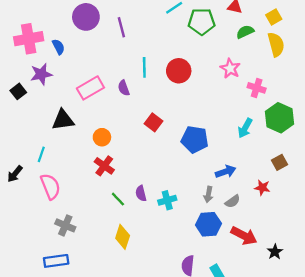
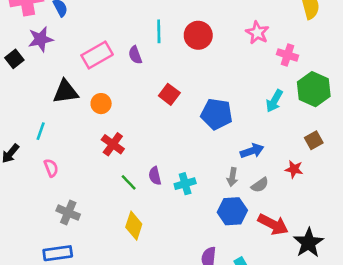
orange circle: (102, 137) -> (101, 104), moved
pink semicircle: (50, 186) -> (51, 168), size x0.6
black star: (275, 252) -> (309, 243), size x1.6

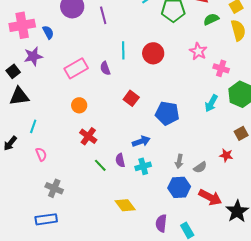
black triangle: (66, 92) -> (19, 96), moved
blue arrow: (252, 151) -> (141, 141), moved
yellow diamond: (134, 226) -> (125, 205), moved, turned -55

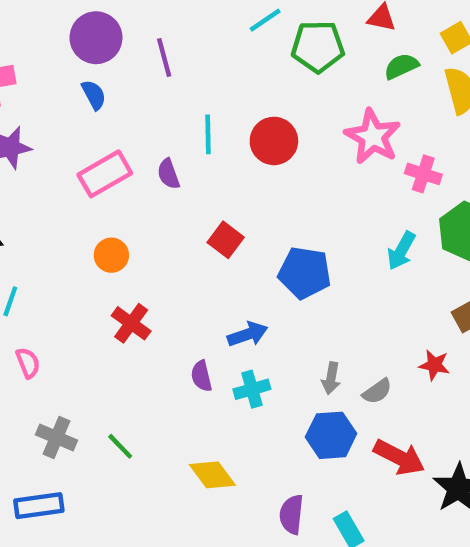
blue semicircle: (48, 32) -> (94, 95), moved
pink star: (198, 51) -> (373, 137), size x1.4
green line: (100, 165) -> (120, 446), moved

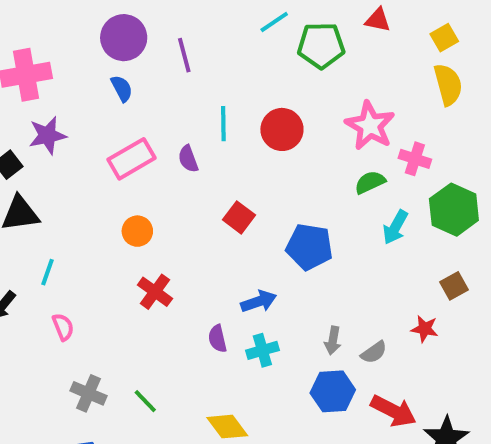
green semicircle: (401, 66) -> (370, 182), moved

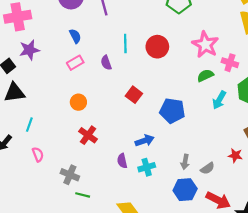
blue semicircle: (122, 88) -> (75, 36), moved
pink rectangle: (131, 159) -> (75, 63), size x0.7
gray cross: (89, 393) -> (70, 175), moved
green line: (145, 401) -> (83, 195), turned -32

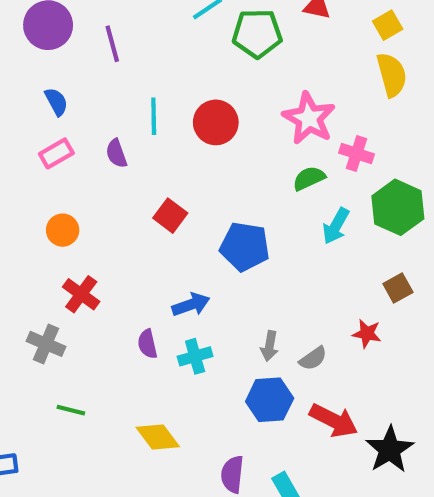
gray cross: (70, 175) -> (46, 344), moved

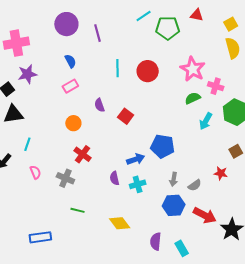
purple semicircle: (116, 153) -> (100, 105), moved
blue pentagon: (245, 247) -> (163, 146), moved

